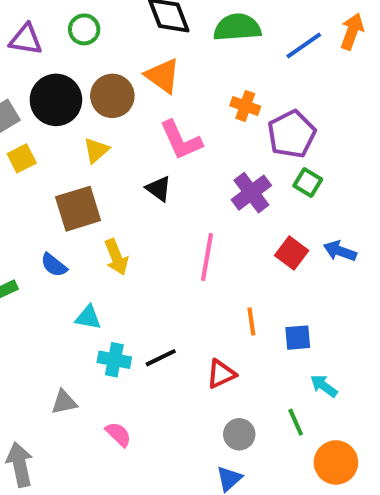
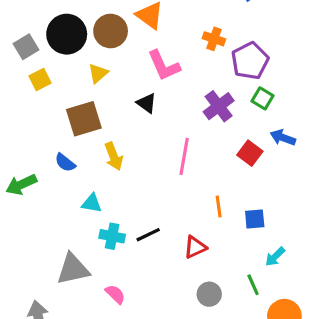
blue arrow: (340, 251) -> (283, 138), moved
cyan arrow: (324, 386) -> (275, 257), turned -80
gray triangle: (64, 402) -> (73, 269), size x1.6

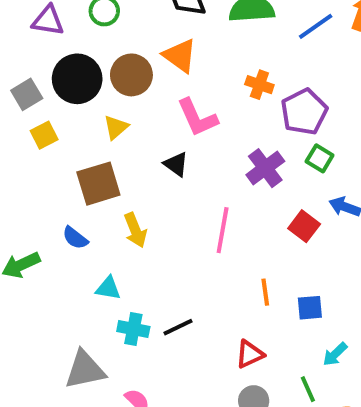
red triangle: (195, 247) -> (250, 354), moved

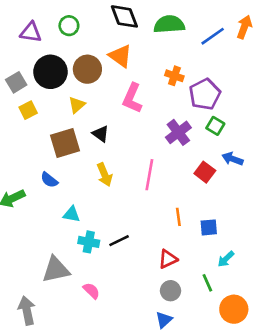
pink L-shape: (197, 118) -> (132, 98), turned 48
black triangle: (176, 164) -> (101, 134), moved
yellow arrow: (135, 230) -> (105, 175), moved

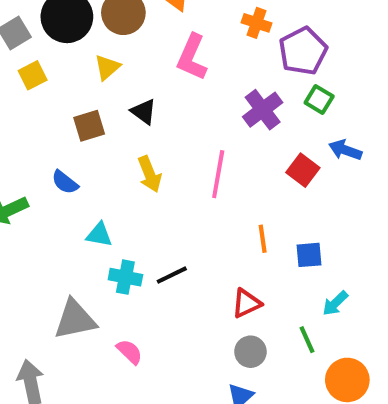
brown square: (65, 143) -> (89, 126), size x0.7

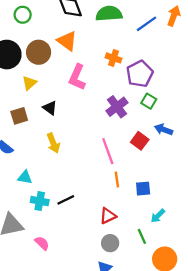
pink line: (218, 174) -> (108, 151), moved, turned -30

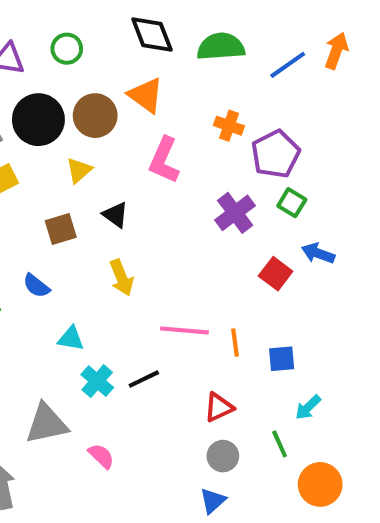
pink line: (108, 151) -> (184, 330), moved, turned -65
cyan cross: (40, 201) -> (97, 381), turned 30

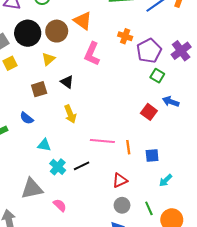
purple cross: (235, 213) -> (181, 51), moved
green line: (280, 444) -> (149, 208), moved

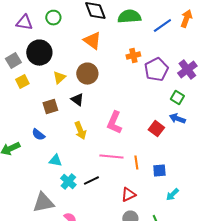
brown circle: (57, 31) -> (87, 74), moved
orange cross: (125, 36) -> (133, 56), turned -32
pink L-shape: (92, 54) -> (114, 123), moved
green square: (157, 76) -> (177, 98), moved

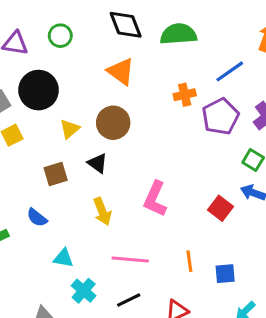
blue line: (162, 26) -> (230, 71), moved
pink line: (111, 157) -> (130, 260), moved
black line: (91, 181) -> (129, 300), moved

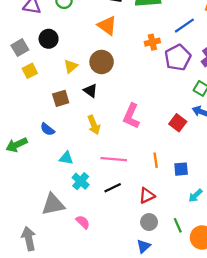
black circle: (39, 90) -> (49, 39), size x0.7

